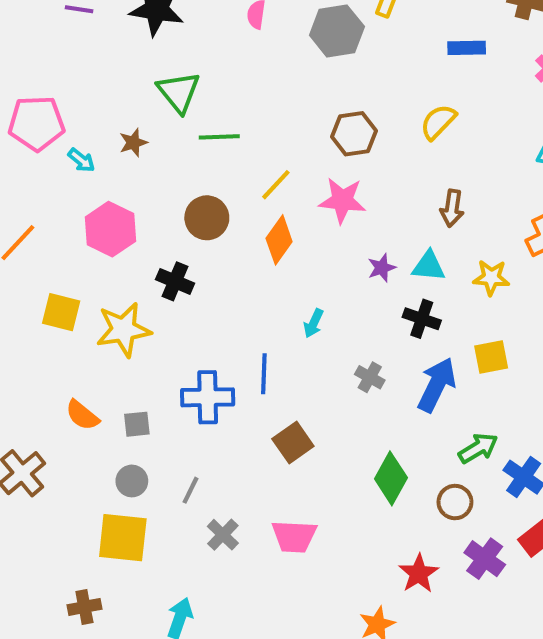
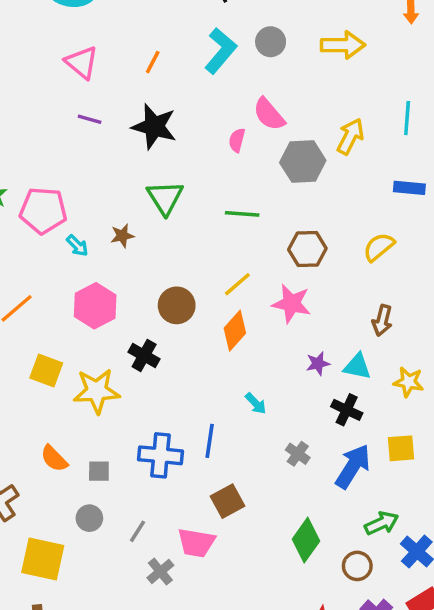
green line: (219, 137) -> (242, 214), moved
cyan arrow: (313, 323) -> (256, 403), turned -75
pink trapezoid: (294, 536) -> (196, 543), moved
yellow square: (123, 538) -> (43, 559), moved

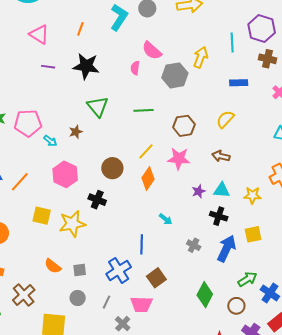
brown arrow: (382, 320) -> (221, 156), moved, turned 96
blue cross: (160, 455) -> (119, 270), moved, turned -30

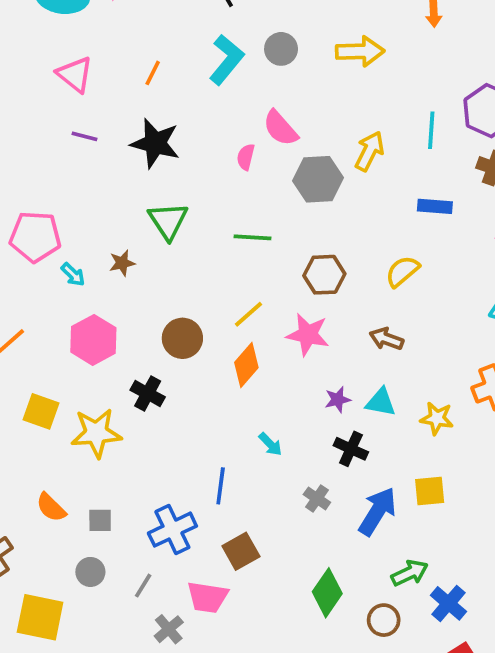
black cross: (219, 216) -> (351, 449), moved

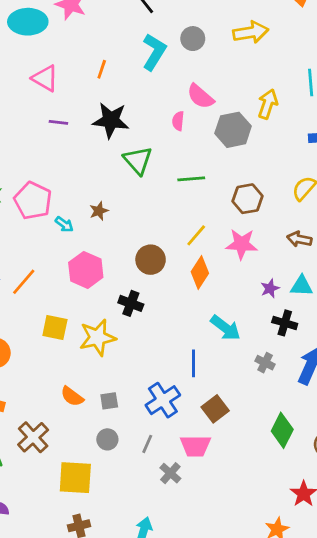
green triangle: (168, 221) -> (138, 160), moved
pink pentagon: (35, 237) -> (33, 201), turned 30
cyan arrow: (270, 444) -> (226, 328), size x1.6

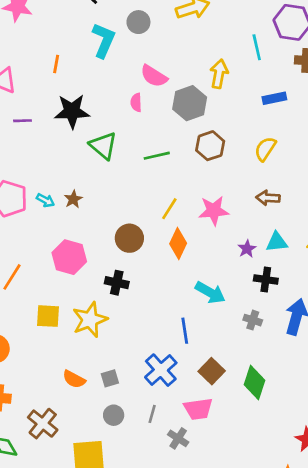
brown hexagon: (247, 199) -> (210, 146), moved
cyan arrow: (64, 224) -> (45, 200), moved
green diamond: (282, 430) -> (255, 383), moved

